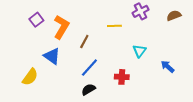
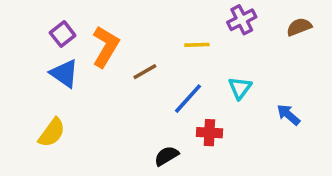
brown line: (84, 42) -> (145, 72), turned 32
blue triangle: (52, 56) -> (64, 73), moved
blue line: (89, 68) -> (188, 99), moved
black semicircle: (88, 89) -> (166, 156), moved

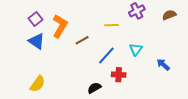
yellow semicircle: (52, 133) -> (38, 84), moved

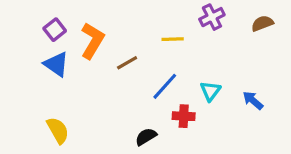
cyan triangle: (136, 49) -> (210, 91), moved
yellow semicircle: (38, 84) -> (58, 130), turned -66

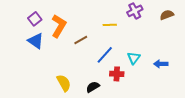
blue arrow: (253, 100) -> (161, 64), turned -40
yellow semicircle: (58, 130) -> (64, 83), moved

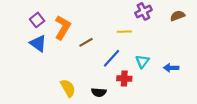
yellow line: (110, 25) -> (124, 32), moved
black semicircle: (93, 87) -> (99, 92), turned -144

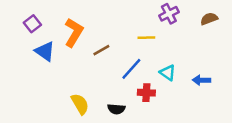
purple square: (37, 20) -> (32, 24), moved
cyan triangle: (142, 61) -> (168, 73), turned -32

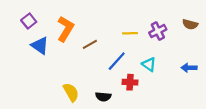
purple cross: (169, 14) -> (158, 31), moved
brown semicircle: (209, 19) -> (190, 24), moved, turned -144
blue arrow: (202, 80) -> (189, 68), moved

